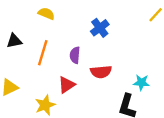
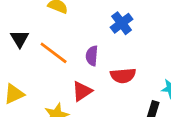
black triangle: (14, 41) -> (20, 39), turned -49
orange line: (43, 53) -> (54, 53), turned -70

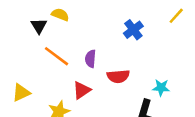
blue cross: (122, 23) -> (133, 30), moved
black triangle: (20, 39) -> (39, 26), moved

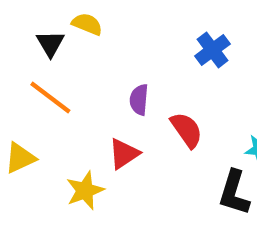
orange line: (56, 56) -> (50, 98), moved
red semicircle: (118, 76) -> (187, 130), turned -120

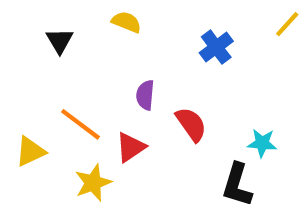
yellow semicircle: (87, 24) -> (126, 22), moved
orange line: (50, 98) -> (81, 124), moved

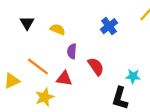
yellow semicircle: (126, 22) -> (58, 29), moved
red triangle: (131, 147) -> (64, 79), turned 42

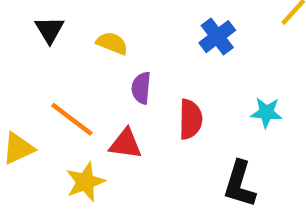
red semicircle: (96, 67) -> (190, 119), turned 36
cyan star: (133, 76) -> (266, 113), moved

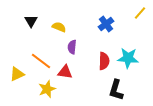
cyan star: (266, 113) -> (128, 58), size x1.5
red semicircle: (190, 119) -> (104, 61), moved

